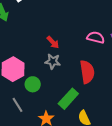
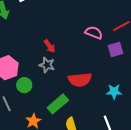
pink semicircle: (96, 37) -> (94, 33), moved
red semicircle: (87, 72) -> (80, 80), turned 85

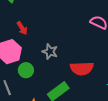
red arrow: (50, 46) -> (22, 28), moved

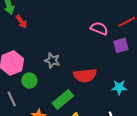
red arrow: (22, 28) -> (22, 22), moved

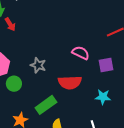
pink semicircle: (99, 28) -> (81, 53), moved
purple square: (121, 45) -> (106, 65), moved

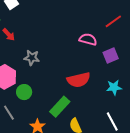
pink semicircle: (81, 53) -> (88, 39), moved
gray star: (38, 65) -> (32, 58), moved

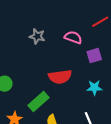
gray star: (32, 58) -> (37, 36), moved

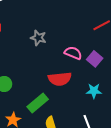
pink semicircle: (73, 37) -> (73, 53), moved
purple square: (94, 56) -> (95, 59), turned -35

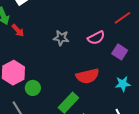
pink semicircle: (73, 53) -> (96, 38), moved, turned 138

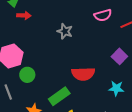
red arrow: (18, 30) -> (24, 15), turned -56
pink semicircle: (96, 38) -> (103, 15), moved

